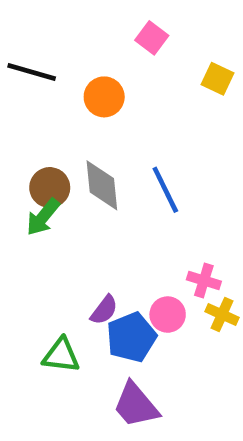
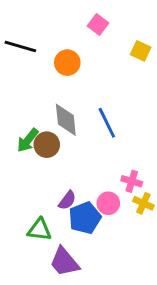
brown circle: (50, 188) -> (47, 145), moved
purple trapezoid: (136, 405) -> (64, 262), moved

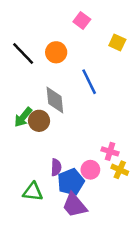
black line: (20, 46) -> (23, 54), moved, turned 30
blue line: (107, 123) -> (89, 82), moved
purple semicircle: (67, 200) -> (56, 167), turned -35
purple trapezoid: (64, 262) -> (74, 205), moved

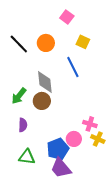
yellow square: (117, 42) -> (83, 42), moved
brown circle: (39, 121) -> (42, 101), moved
purple semicircle: (56, 167) -> (23, 125), moved

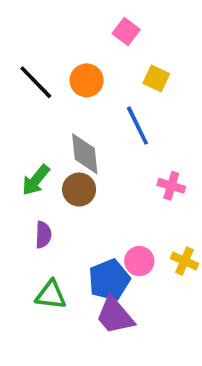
pink cross: (90, 124) -> (171, 186), moved

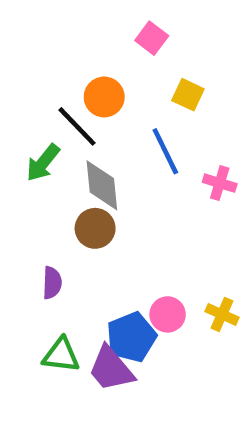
black line: (36, 82) -> (77, 126), moved
green arrow: (36, 180) -> (43, 163), moved
pink cross: (171, 186) -> (220, 183), moved
purple trapezoid: (115, 316) -> (111, 369), moved

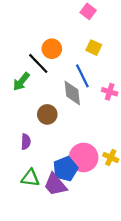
pink square: (152, 38) -> (88, 11), moved
gray diamond: (102, 185) -> (72, 93), moved
pink circle: (168, 314) -> (84, 157), size x1.6

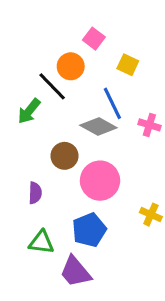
pink square: (88, 11) -> (94, 39), moved
gray diamond: (72, 93) -> (98, 127), turned -55
pink circle: (84, 157) -> (100, 181), moved
purple trapezoid: (55, 185) -> (75, 272), moved

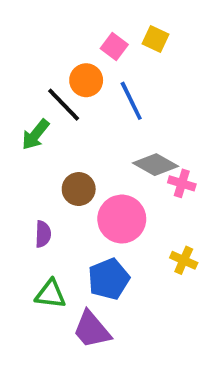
yellow square: (128, 65) -> (156, 39), moved
blue line: (112, 103) -> (131, 101), moved
pink cross: (149, 125) -> (182, 183), moved
gray diamond: (98, 127) -> (156, 165), moved

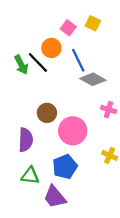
green arrow: (35, 135) -> (21, 65), moved, turned -66
gray diamond: (156, 165) -> (93, 79), moved
purple semicircle: (43, 234) -> (26, 140), size x1.5

